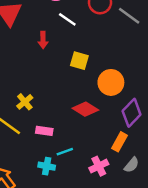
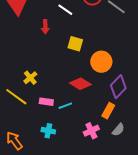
cyan line: (65, 152) -> (65, 106), moved

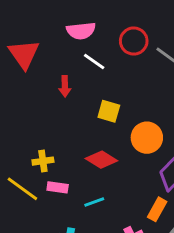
yellow cross: (30, 78) -> (43, 161), turned 32
red diamond: (80, 84) -> (101, 160), moved
pink rectangle: (46, 102) -> (58, 187), moved

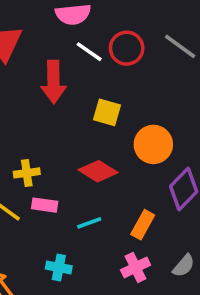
red circle: (134, 41) -> (127, 48), moved
red arrow: (65, 86) -> (53, 82), size x1.6
orange rectangle: (157, 209) -> (143, 225), moved

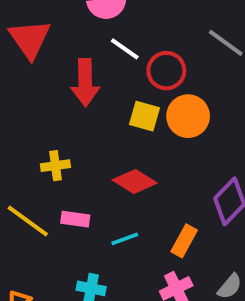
red circle: (127, 48) -> (166, 71), moved
orange circle: (153, 144) -> (188, 116), moved
yellow cross: (27, 173) -> (55, 166), moved

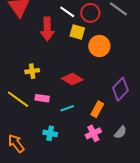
red circle: (166, 71) -> (90, 13), moved
yellow square: (145, 116) -> (77, 32), moved

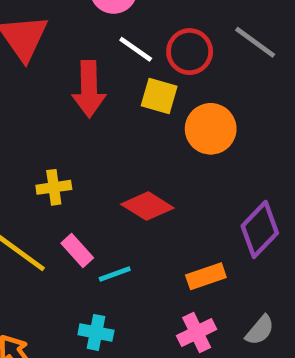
pink rectangle: (42, 98) -> (77, 251), turned 40
cyan line: (67, 108) -> (115, 274), moved
orange rectangle: (97, 109) -> (206, 276), turned 42

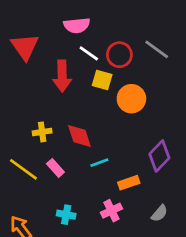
red diamond: (147, 206) -> (79, 136), moved, turned 40
cyan line: (115, 274) -> (99, 163), moved
pink cross: (197, 332) -> (111, 211), moved

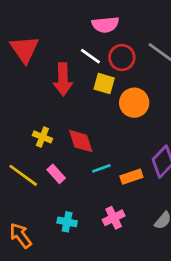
pink semicircle: (77, 25) -> (105, 25), moved
yellow cross: (42, 132) -> (42, 137), turned 30
orange rectangle: (129, 183) -> (131, 177), moved

